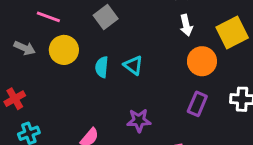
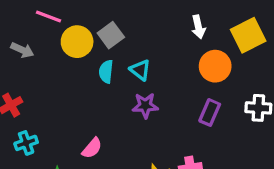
gray square: (106, 17) -> (111, 35), moved
yellow circle: (64, 50) -> (77, 42), moved
purple star: (139, 120) -> (145, 105), moved

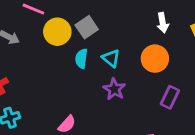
orange circle: (215, 66) -> (155, 59), moved
purple star: (145, 105) -> (114, 89), turned 30

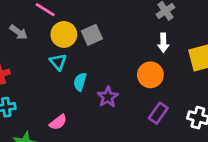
cyan triangle: (111, 58) -> (58, 62), moved
cyan semicircle: (81, 59) -> (80, 82), moved

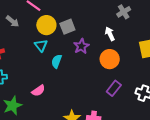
white arrow: (163, 43) -> (110, 34), moved, turned 152
purple star: (108, 97) -> (81, 46), moved

